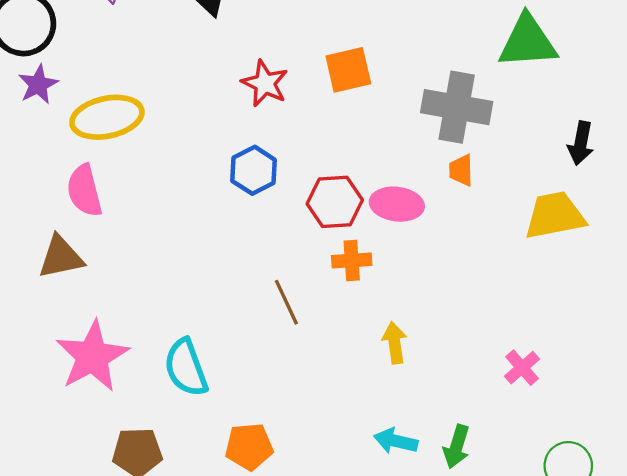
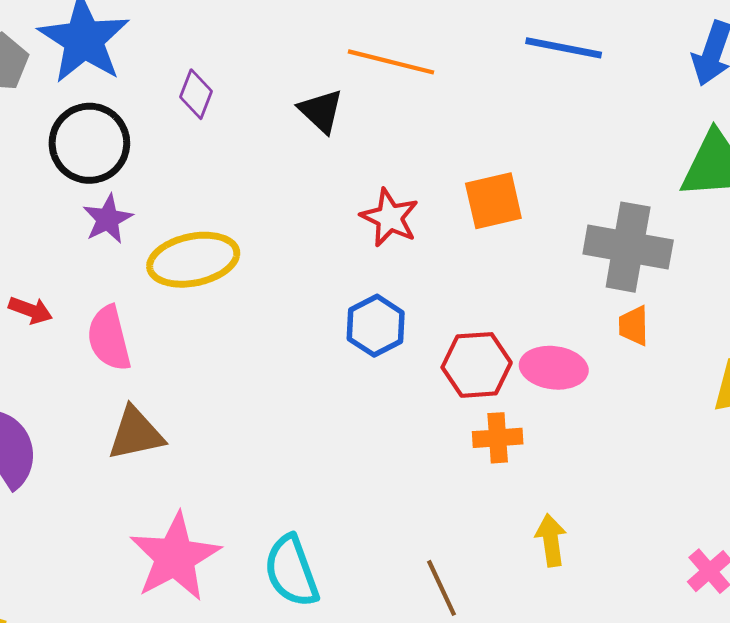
pink semicircle: (84, 191) -> (109, 338), moved
brown line: (286, 302) -> (442, 588), moved

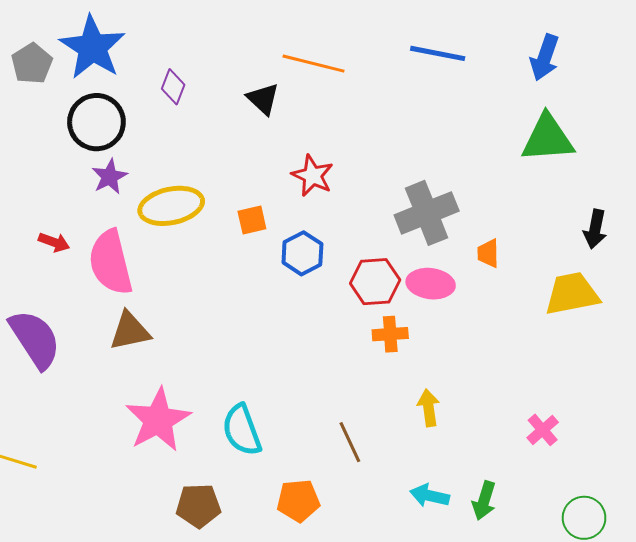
orange square: (493, 201) -> (252, 220), moved, size x0.7
gray cross: (628, 247) -> (427, 213), moved, turned -32
pink semicircle: (109, 338) -> (111, 262), size x1.4

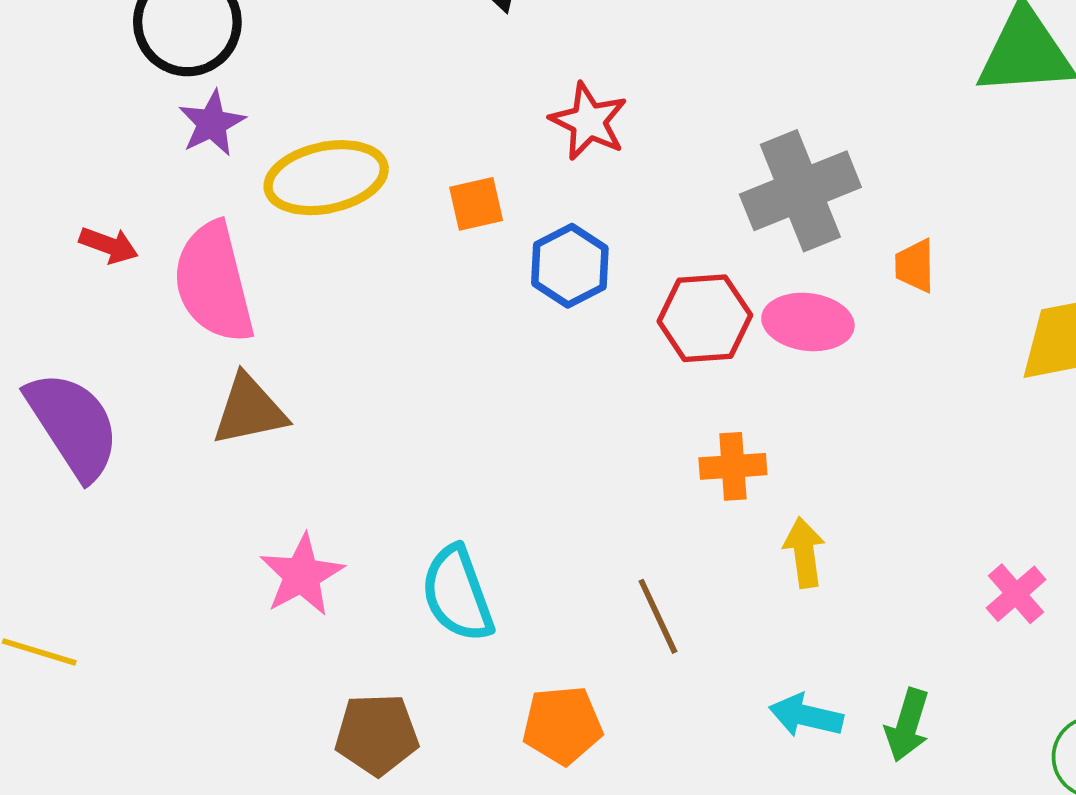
orange cross: (390, 334) -> (733, 466), moved
pink star: (158, 420) -> (302, 575), size x0.7

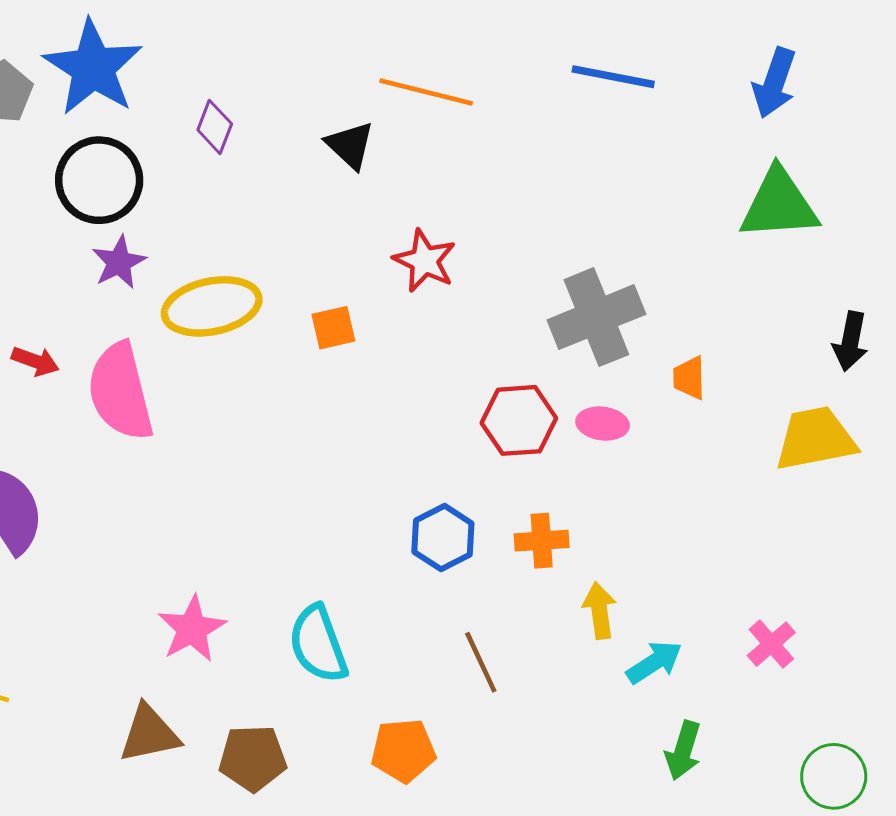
blue hexagon: (570, 266) -> (443, 538), moved
pink ellipse: (808, 322) -> (603, 424), size x0.7
brown triangle: (249, 410) -> (149, 734), moved
cyan arrow: (806, 716) -> (654, 662), moved, turned 134

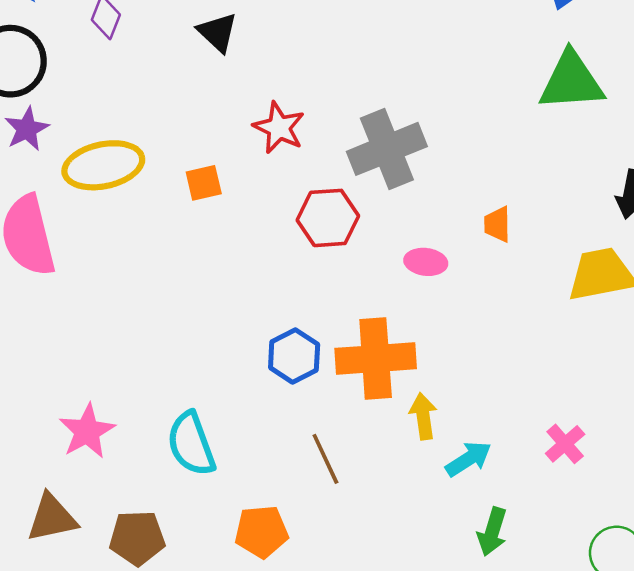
gray cross: (596, 317) -> (387, 149), moved
red hexagon: (519, 420) -> (328, 218), moved
orange cross: (542, 541) -> (376, 359), size x1.8

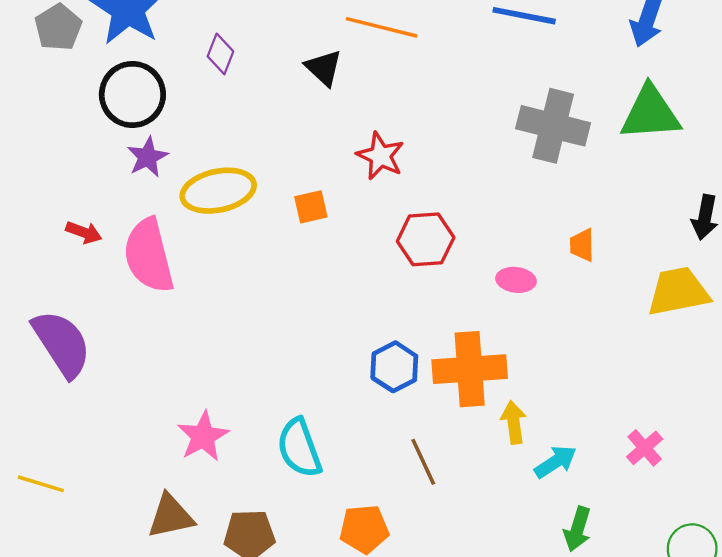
gray cross: (387, 149) -> (553, 126), moved, turned 36

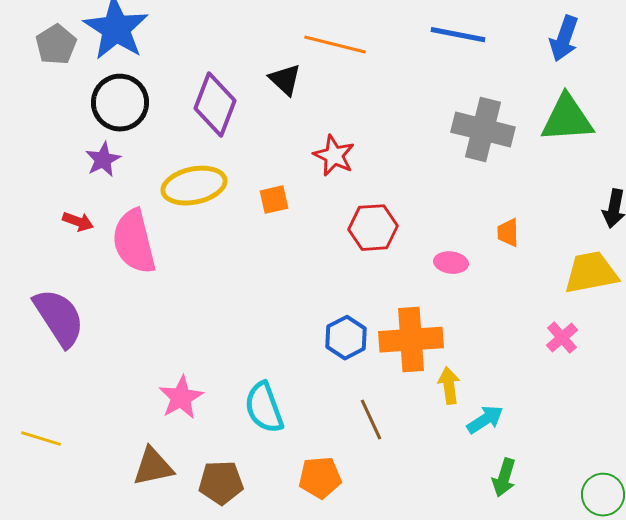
purple diamond: (220, 54) -> (215, 105), moved, size x1.8
purple star: (147, 157) -> (103, 160), moved
pink cross: (645, 448) -> (562, 338), moved

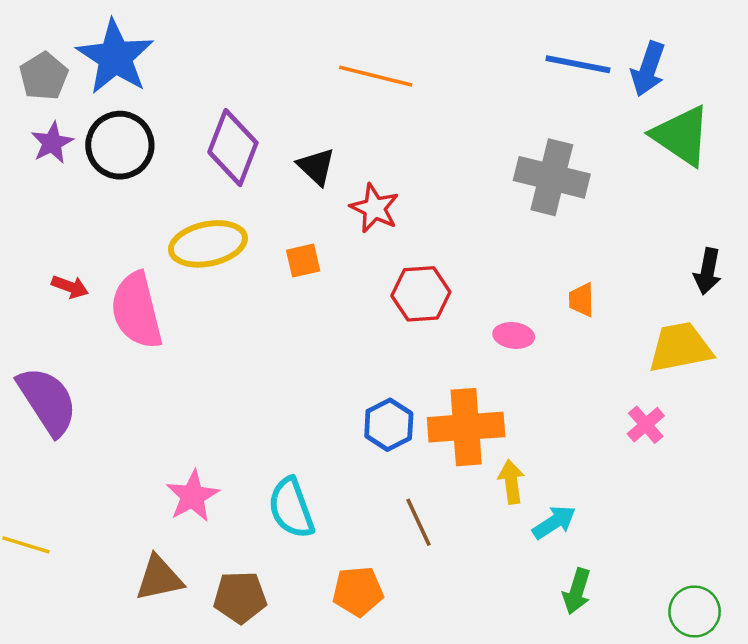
blue line: (458, 35) -> (578, 64), moved
black triangle: (285, 80) -> (316, 167), moved
green triangle: (567, 119) -> (681, 136), moved, turned 38
purple star: (103, 160) -> (52, 143), moved

